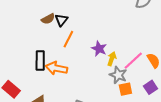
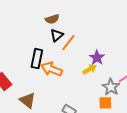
black triangle: (61, 20) -> (57, 35), moved
yellow arrow: (112, 59) -> (90, 69), moved, turned 32
orange square: (125, 89) -> (105, 103), moved

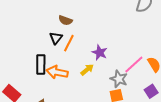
brown semicircle: (52, 19) -> (65, 20), moved, turned 48
yellow arrow: (90, 69) -> (87, 70), moved

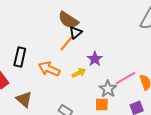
brown semicircle: (65, 20) -> (68, 20), size x1.5
black triangle: (56, 38) -> (76, 33), moved
black rectangle: (41, 65) -> (20, 57), moved

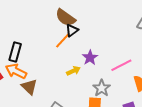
orange arrow: (49, 69) -> (16, 71), moved
pink line: (126, 78) -> (121, 65), moved
brown triangle: (24, 99) -> (29, 87), moved

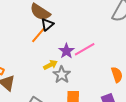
pink line: (121, 65) -> (85, 49), moved
gray star: (102, 88) -> (62, 75), moved

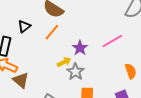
black triangle: (47, 25) -> (24, 26), moved
pink line: (85, 49) -> (112, 41), moved

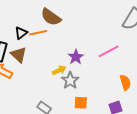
orange line: (52, 32) -> (38, 33), moved, turned 36
brown triangle: (21, 80) -> (19, 55), moved

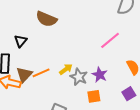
orange line: (38, 33) -> (41, 73), moved
brown triangle: (19, 55) -> (24, 75), moved, turned 42
purple star: (76, 57) -> (100, 75), moved

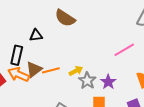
black triangle: (21, 41) -> (36, 35), turned 32

